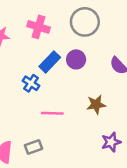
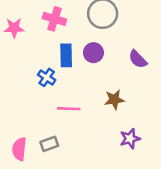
blue rectangle: (50, 62) -> (66, 55), turned -45

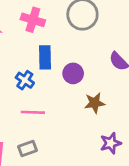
purple circle: (93, 53) -> (73, 73), moved
pink line: (69, 109) -> (33, 112), moved

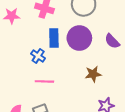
purple circle: (73, 73) -> (79, 38), moved, size x1.5

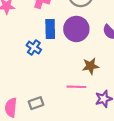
pink line: (44, 81) -> (76, 87), moved

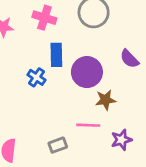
purple circle: (76, 29) -> (87, 72), moved
gray rectangle: (36, 103) -> (58, 145), moved

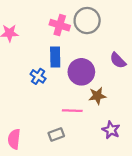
pink cross: (44, 18) -> (60, 25), moved
pink line: (88, 125) -> (72, 111), moved
purple star: (121, 140) -> (111, 130), turned -30

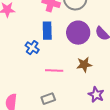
purple circle: (81, 72) -> (78, 33), moved
pink line: (72, 111) -> (54, 71), moved

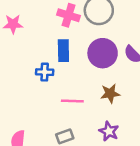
blue cross: (32, 48) -> (45, 72), turned -32
purple star: (96, 95) -> (109, 131), moved

